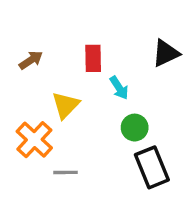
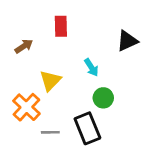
red rectangle: (93, 58) -> (61, 26), moved
black rectangle: (152, 167) -> (87, 128), moved

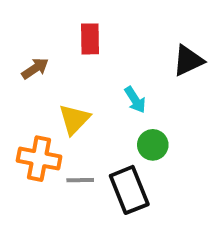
orange cross: (26, 107) -> (39, 159), turned -32
gray line: (50, 132) -> (80, 180), moved

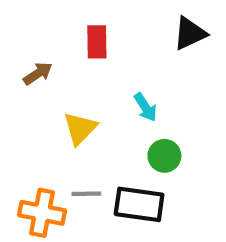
black triangle: (188, 61) -> (190, 33), moved
orange cross: (39, 159) -> (42, 213), moved
black rectangle: (129, 190) -> (139, 204), turned -60

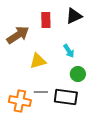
black triangle: (190, 33) -> (74, 16), moved
brown arrow: (38, 74) -> (18, 35), size x1.6
yellow triangle: (80, 128) -> (38, 61), turned 30

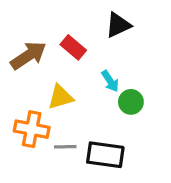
red rectangle: (46, 20) -> (73, 47), moved, turned -49
green circle: (78, 74) -> (131, 102), moved
orange cross: (20, 101) -> (32, 129), moved

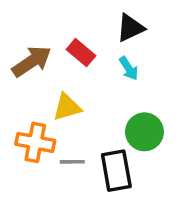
cyan arrow: (110, 81) -> (129, 68), moved
green circle: (131, 102) -> (144, 132), moved, size x1.4
black rectangle: (105, 155) -> (116, 171), turned 72

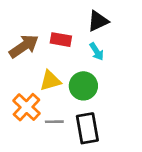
red rectangle: (81, 53) -> (61, 40), turned -30
green circle: (144, 132) -> (83, 86), moved
orange cross: (35, 142) -> (26, 107), turned 32

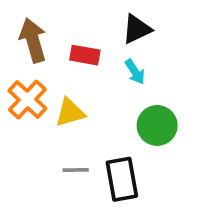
brown arrow: (24, 46) -> (33, 40), moved, turned -72
green circle: (83, 86) -> (157, 125), moved
orange cross: (26, 107) -> (27, 100), moved

